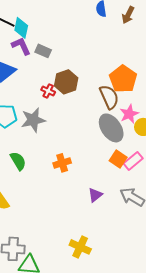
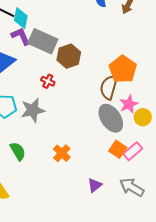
gray rectangle: (43, 51) -> (43, 41), size x1.8
brown hexagon: (66, 82) -> (69, 56), moved
brown semicircle: (109, 97) -> (109, 87), turned -140
orange cross: (62, 163) -> (62, 153), turned -30

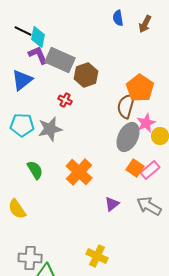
gray ellipse: (111, 118) -> (128, 137), turned 60
orange cross: (62, 153) -> (79, 172), size x1.5

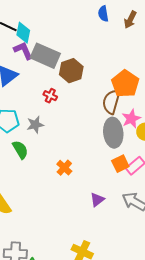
gray star: (50, 129) -> (35, 125), size x0.7
gray ellipse: (128, 137) -> (113, 133), turned -32
orange square: (135, 168) -> (120, 164), turned 30
green semicircle: (35, 170) -> (20, 150), moved
orange cross: (79, 172) -> (64, 168), size x0.6

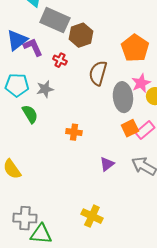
purple L-shape: (23, 51) -> (33, 47), moved
brown semicircle: (111, 102) -> (98, 73), moved
orange cross: (64, 168) -> (74, 132), turned -35

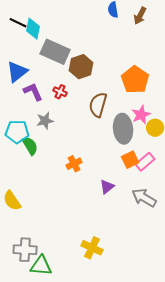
purple L-shape: (33, 47) -> (33, 92), moved
cyan pentagon: (17, 85) -> (17, 132), moved
orange cross: (74, 132) -> (74, 164), turned -35
purple triangle: (107, 164) -> (107, 187), moved

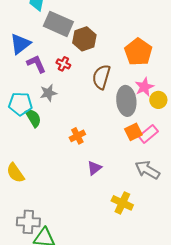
purple triangle: (107, 187) -> (94, 168), moved
yellow cross: (92, 248) -> (122, 203), moved

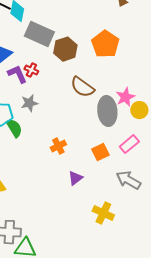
orange pentagon: (138, 52) -> (105, 44), moved
red cross: (63, 64) -> (31, 70), moved
brown semicircle: (101, 77) -> (82, 87), turned -70
orange square: (133, 132) -> (100, 152), moved

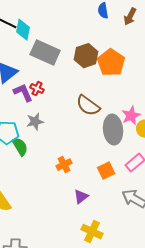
brown hexagon: (65, 49) -> (86, 56), moved
yellow cross: (103, 213) -> (92, 232), moved

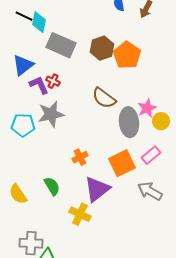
gray star: (35, 122) -> (51, 114), size x1.5
green semicircle: (20, 147) -> (52, 186), moved
orange square: (106, 171) -> (122, 163), size x1.5
purple triangle: (81, 197) -> (97, 189), size x1.8
yellow cross: (92, 232) -> (80, 214), moved

